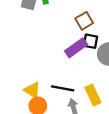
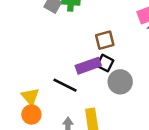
black line: (63, 88) -> (65, 85), moved

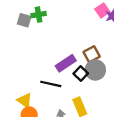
brown square: (105, 40) -> (92, 54), moved
black square: (105, 63) -> (81, 74), moved, turned 32

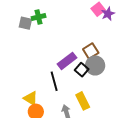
black line: (51, 84) -> (54, 81), turned 66

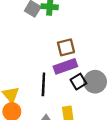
brown square: (91, 51) -> (66, 47), moved

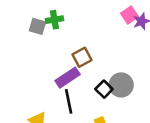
purple rectangle: (65, 66) -> (68, 78), moved

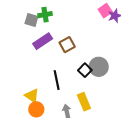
purple rectangle: (68, 78) -> (43, 41), moved

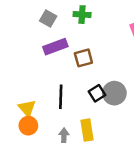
green cross: (45, 15) -> (82, 15), moved

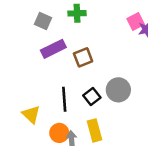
black square: (97, 93) -> (92, 96), moved
orange circle: (28, 126) -> (59, 133), moved

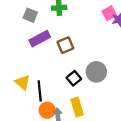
black line: (64, 99) -> (40, 91), moved
yellow triangle: (31, 115) -> (23, 82), moved

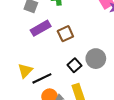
yellow triangle: (23, 82) -> (25, 71), turned 35
black line: (40, 91) -> (42, 78), turned 72

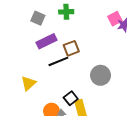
black square: (74, 65) -> (71, 98), moved
black line: (42, 78) -> (58, 61), moved

